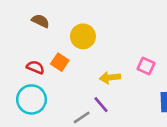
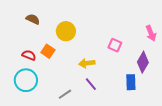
pink square: (146, 66) -> (115, 45), moved
purple line: (101, 105) -> (91, 84), moved

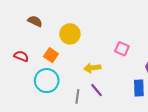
red semicircle: (29, 55) -> (21, 56), moved
cyan circle: (26, 80) -> (47, 81), moved
gray line: (65, 94) -> (77, 96), moved, turned -48

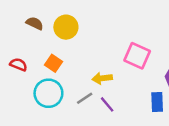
yellow circle: (70, 34) -> (66, 27), moved
pink square: (122, 49) -> (137, 56), size x1.5
gray line: (77, 96) -> (85, 98), moved, turned 48

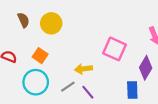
brown semicircle: (35, 23) -> (23, 20), turned 40

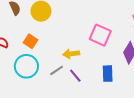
blue rectangle: (132, 90) -> (108, 74), moved

